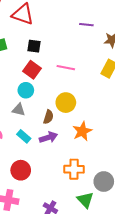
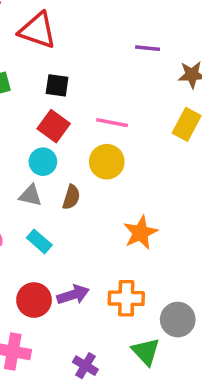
yellow circle: (66, 103) -> (107, 162), moved
brown semicircle: (48, 117) -> (71, 197), moved
purple arrow: (48, 137) -> (73, 295), moved

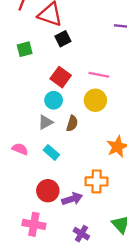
black square: (57, 85) -> (63, 39), moved, turned -35
gray triangle: (30, 195) -> (45, 122), turned -42
purple arrow: (73, 295) -> (72, 199), moved
orange cross: (126, 298) -> (97, 181), moved

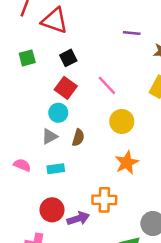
black square: (63, 39) -> (68, 58), moved
pink line: (99, 75) -> (107, 85), turned 36
yellow circle: (95, 100) -> (122, 121), moved
cyan rectangle: (51, 152) -> (56, 169), turned -49

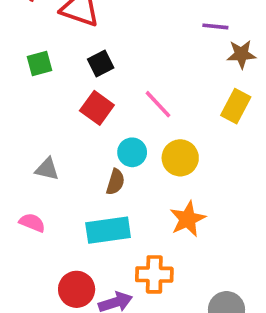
purple line: (132, 33) -> (215, 26), moved
cyan circle: (58, 113) -> (132, 152), moved
gray triangle: (50, 136) -> (47, 169), moved, turned 42
cyan rectangle: (56, 169) -> (108, 230), moved, size x1.6

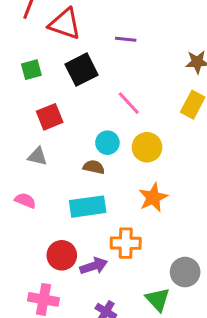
purple line: (215, 26) -> (126, 39), moved
black square: (101, 63) -> (82, 70), size x1.5
red square: (97, 108) -> (50, 117), moved, turned 32
brown semicircle: (115, 182) -> (94, 167), turned -95

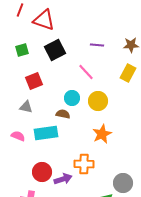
purple line: (126, 39) -> (97, 45), moved
cyan rectangle: (88, 207) -> (46, 133), moved

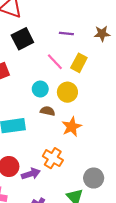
yellow rectangle: (128, 73) -> (79, 63), moved
brown semicircle: (63, 114) -> (48, 111), moved
orange cross: (84, 164) -> (53, 158), turned 30

